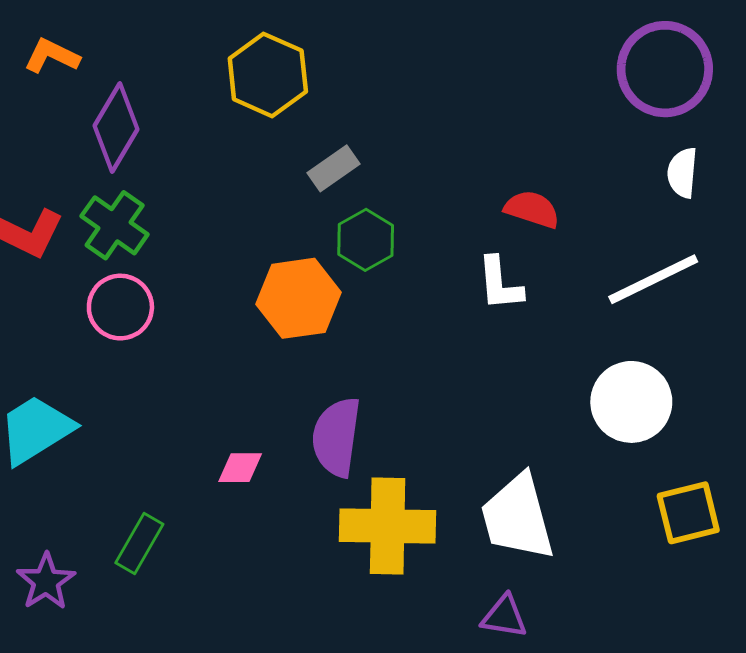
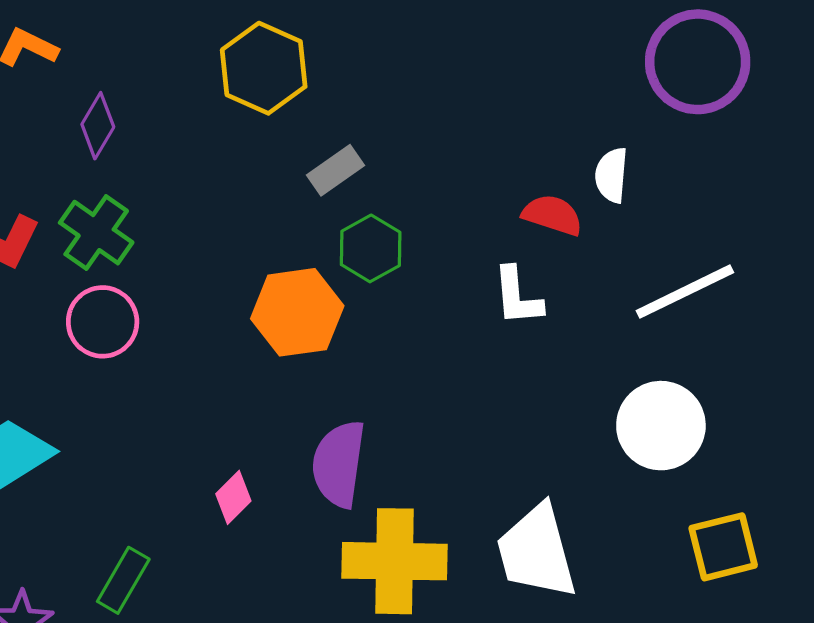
purple diamond: (116, 127) -> (98, 126), size x0.7
white semicircle: (682, 173) -> (611, 175), moved
pink diamond: (240, 468) -> (233, 497), turned -45

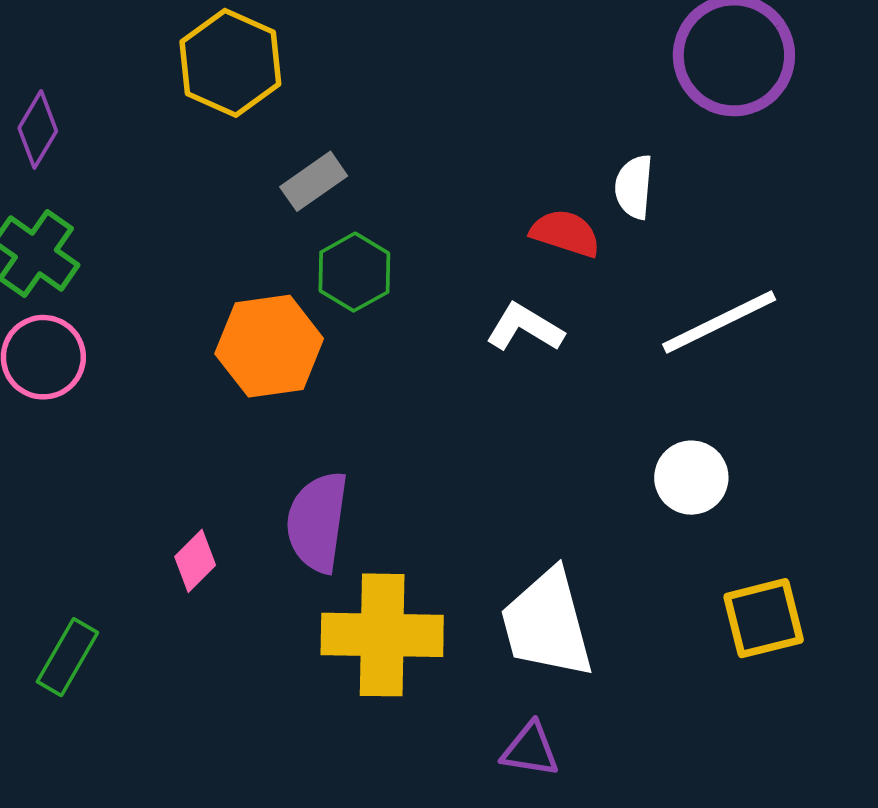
white L-shape: (517, 296) -> (525, 328), turned 126
white circle: (661, 426) -> (691, 478), size x0.7

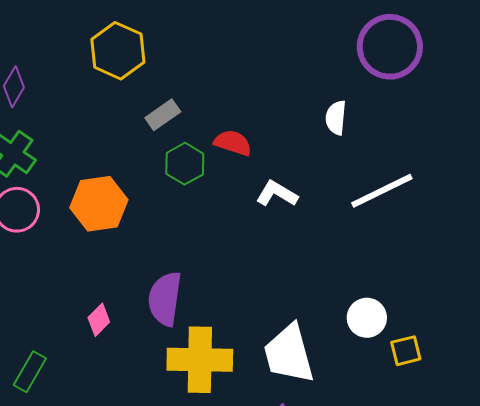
red semicircle: (565, 233) -> (233, 143), moved
orange hexagon: (269, 346) -> (99, 204), moved
white circle: (691, 478) -> (367, 318), moved
yellow square: (764, 618) -> (406, 351), size x0.7

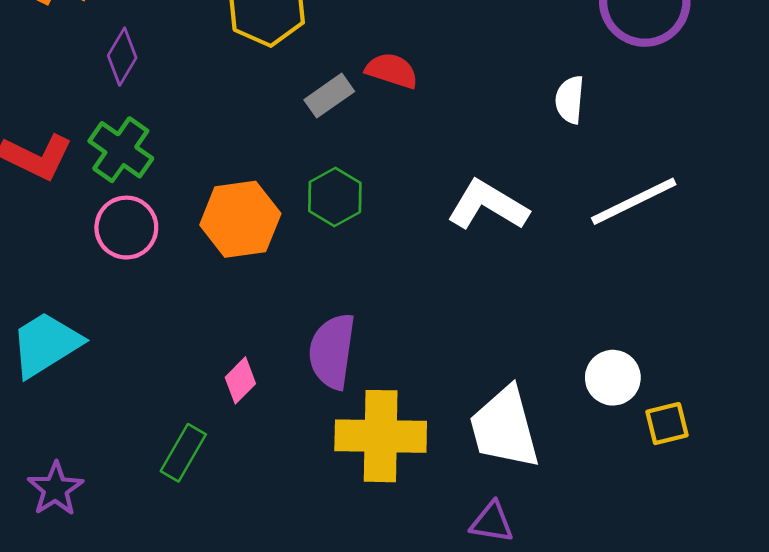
red semicircle: (233, 143) -> (392, 71), moved
green hexagon: (185, 164) -> (335, 197), moved
white L-shape: (277, 194) -> (488, 205), size x1.4
green rectangle: (30, 372) -> (183, 453), moved

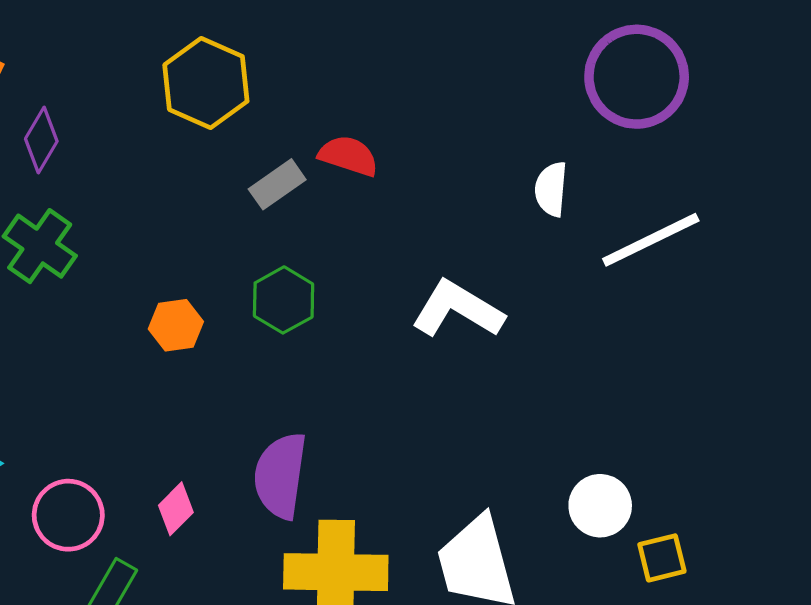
white line: (634, 201) -> (651, 240), moved
orange hexagon: (240, 219) -> (176, 325), size x0.6
pink circle: (126, 228) -> (68, 515), moved

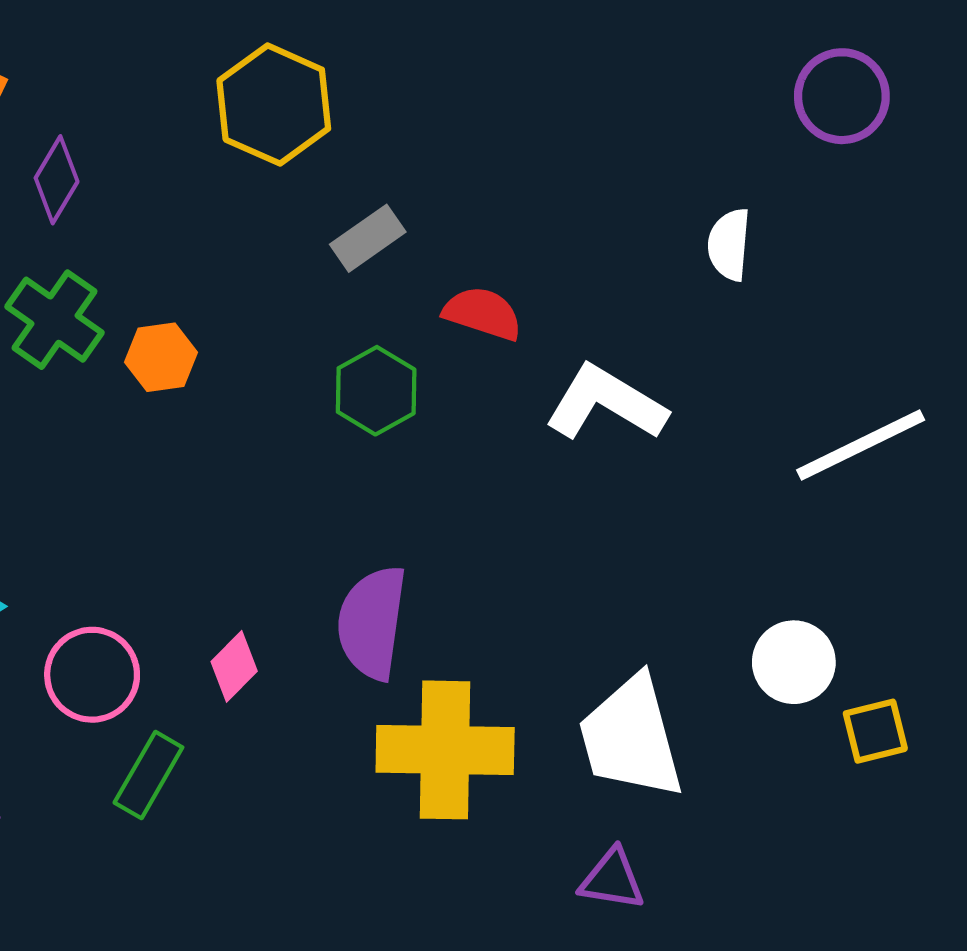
purple circle: (637, 77) -> (842, 96), size x0.7
red semicircle: (348, 156) -> (483, 313), moved
white line: (651, 240) -> (861, 445), moved
orange hexagon: (176, 325) -> (161, 357), moved

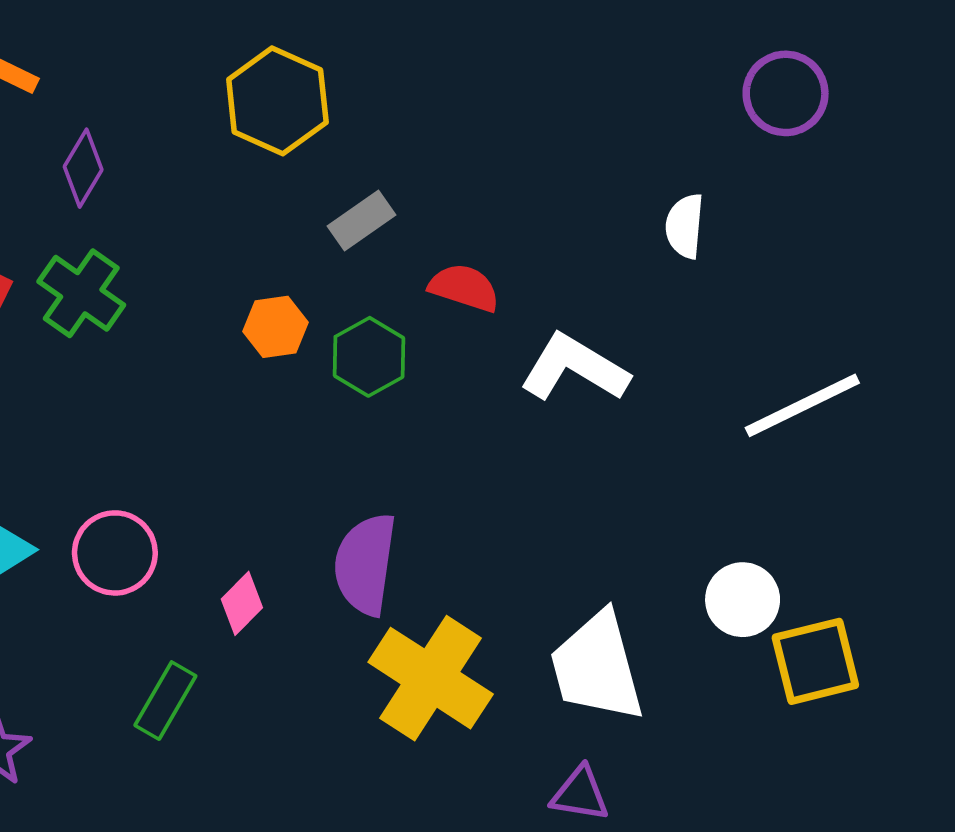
orange hexagon: (161, 357) -> (276, 327), moved
pink circle: (92, 675) -> (115, 553), moved
yellow square: (875, 731) -> (815, 661), size x1.5
yellow cross: (445, 750) -> (431, 678), turned 32

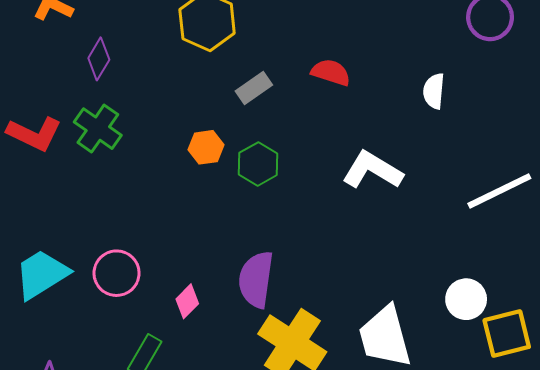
red semicircle: (464, 288) -> (331, 72), moved

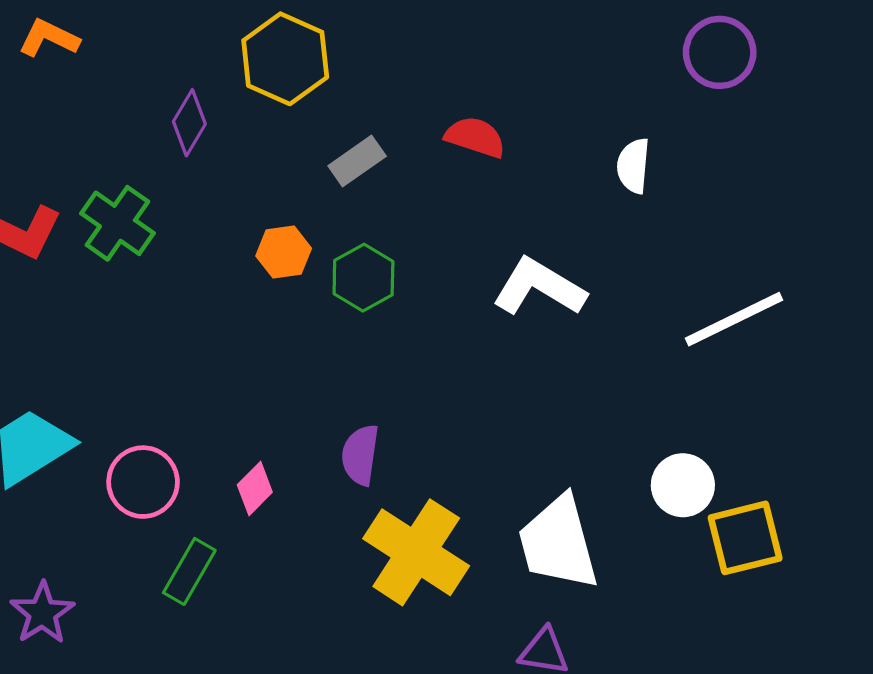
purple diamond: (99, 59) -> (189, 123), moved
pink circle: (117, 273) -> (143, 482), moved
purple semicircle: (256, 279) -> (360, 455), size x0.7

